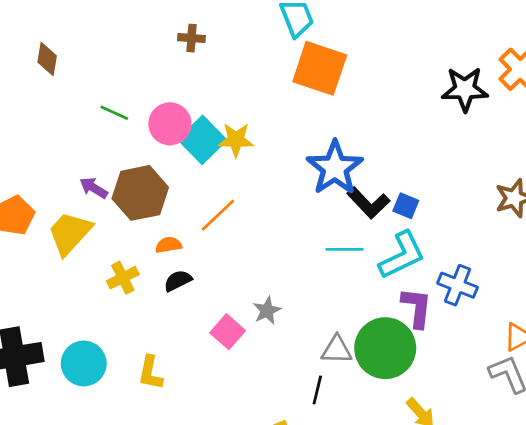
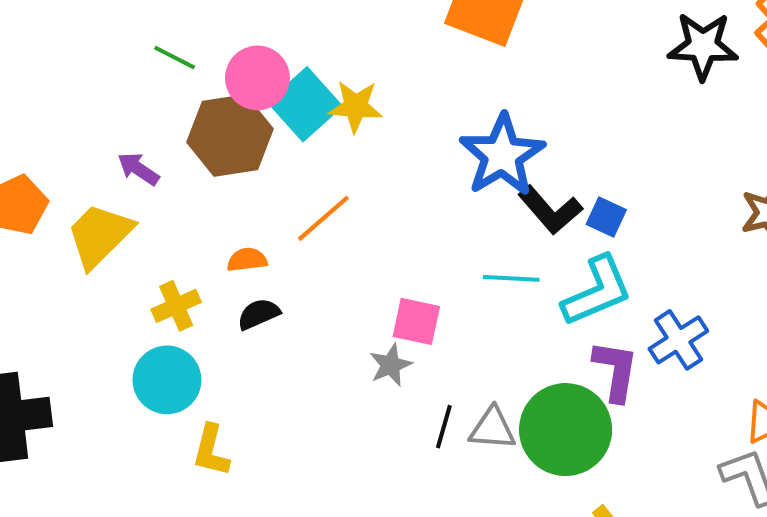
brown hexagon: (140, 193) -> (230, 136), moved
blue cross: (457, 285) -> (678, 340), turned 33
pink square: (228, 332) -> (416, 321), moved, turned -32
cyan circle: (84, 363) -> (167, 380), moved
black line: (317, 390) -> (444, 427), moved

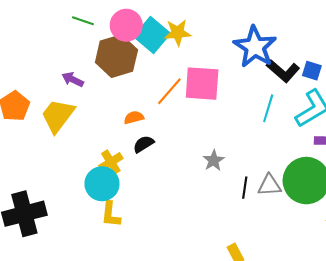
cyan line: (511, 278) -> (268, 108), turned -68
yellow cross: (176, 306) -> (111, 162), moved
pink square: (416, 321) -> (202, 84), moved, size x1.5
yellow L-shape: (211, 450) -> (111, 214), moved

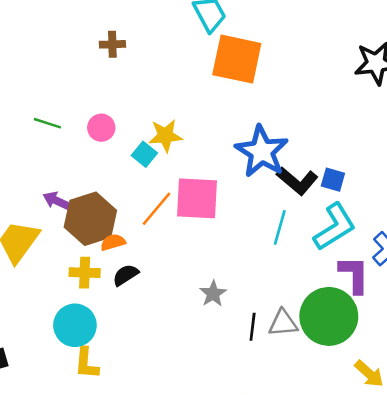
pink circle: (126, 25) -> (101, 128), size x0.7
cyan square: (152, 35) -> (144, 154), moved, size x0.6
brown hexagon: (116, 56) -> (90, 219), moved
purple arrow: (73, 79) -> (57, 201), moved
yellow cross: (111, 162) -> (85, 273), moved, turned 35

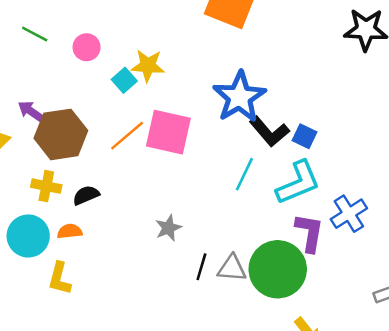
orange semicircle: (113, 242) -> (70, 231), moved
yellow L-shape: (86, 363) -> (60, 278), moved

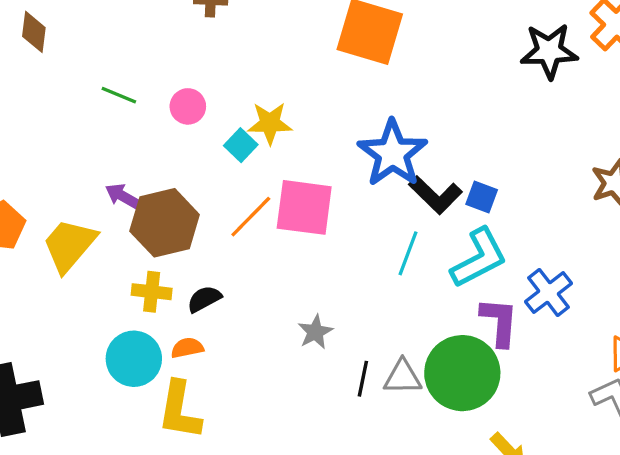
yellow L-shape: (60, 278) -> (180, 410), size x1.4

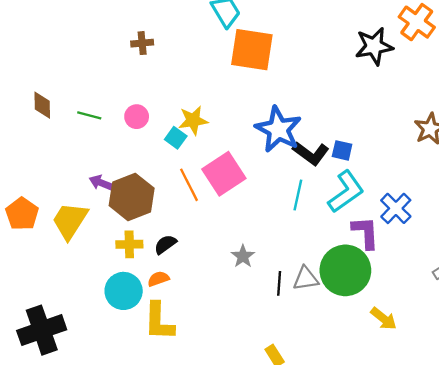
brown diamond: (34, 32) -> (42, 105), moved
pink square: (304, 207) -> (224, 174), turned -33
orange line: (251, 217) -> (189, 185), turned -64

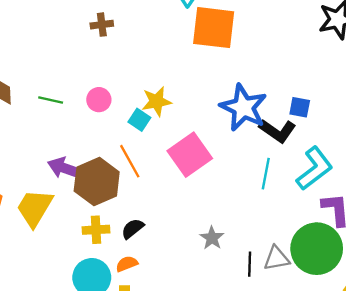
blue square: (342, 150) -> (300, 107), moved
purple arrow: (101, 183) -> (65, 168), size x1.4
orange line: (189, 185) -> (130, 161), moved

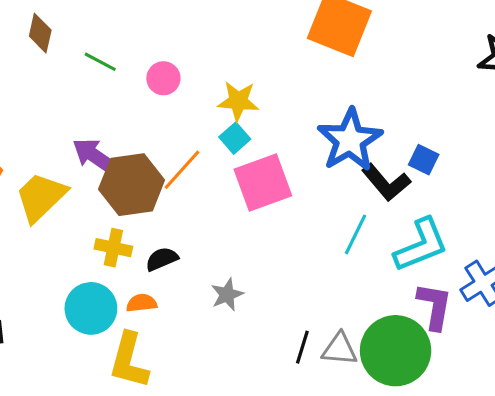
cyan square: (139, 120) -> (235, 138), moved
orange line: (130, 161) -> (182, 170), turned 56
gray star: (212, 238) -> (227, 295), moved

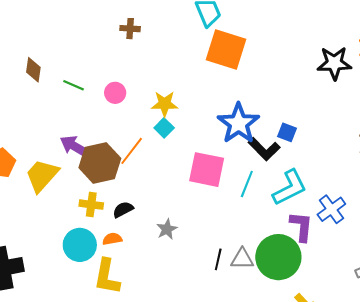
pink square: (263, 183) -> (207, 170), moved, turned 36

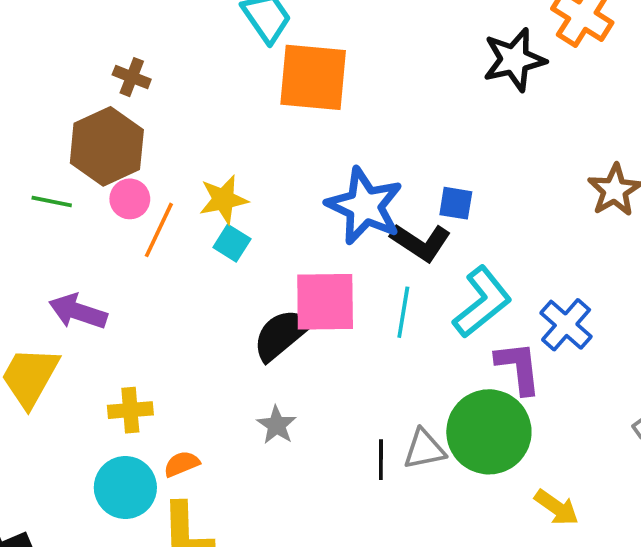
brown cross: (130, 29) -> (132, 77), turned 30
orange line: (132, 151) -> (159, 230), moved
brown hexagon: (100, 163) -> (107, 146), moved
black semicircle: (123, 210) -> (281, 335), moved, size x1.6

